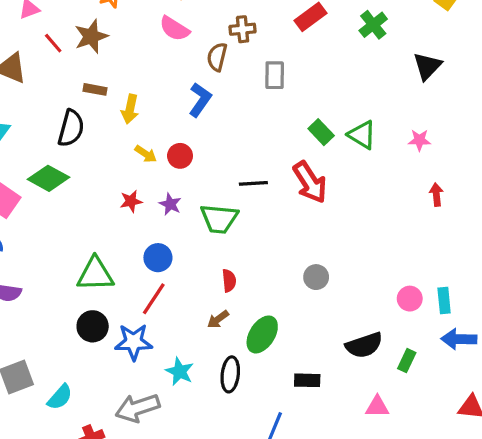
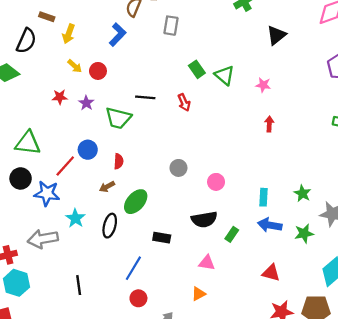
red arrow: (310, 182) -> (184, 102), size x0.6
blue circle: (158, 258) -> (88, 150), moved
pink circle: (410, 299) -> (216, 182), moved

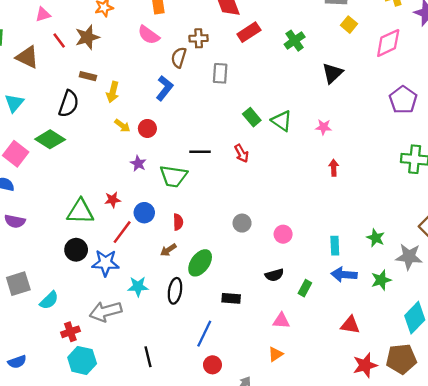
red star: (60, 97) -> (113, 200), moved
cyan star: (75, 218) -> (138, 286), turned -30
black semicircle: (204, 219) -> (274, 275), size x0.7

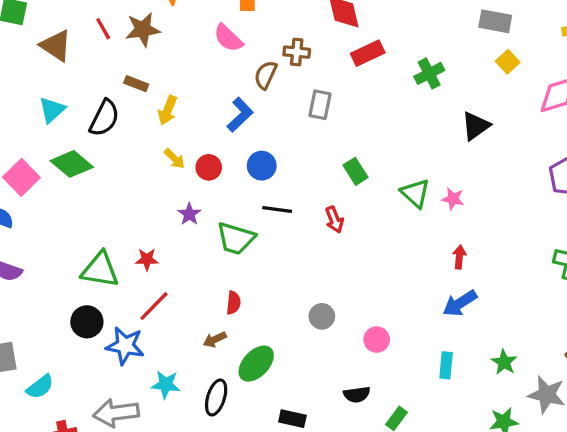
cyan triangle: (14, 103) -> (52, 110), moved
green triangle: (282, 121) -> (415, 193), moved
blue circle: (144, 213) -> (262, 166), moved
blue arrow: (344, 275) -> (460, 303), moved, turned -45

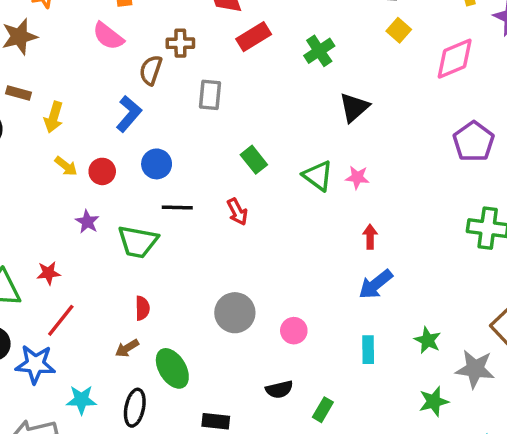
black triangle: (476, 126) -> (354, 107), moved
gray circle: (322, 316) -> (235, 313), size x1.5
green ellipse: (256, 364) -> (172, 368), turned -69

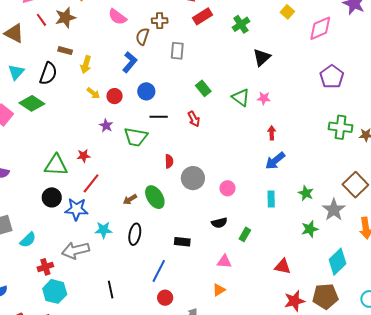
red semicircle: (142, 308) -> (169, 161), moved
green ellipse: (172, 368) -> (155, 197), moved
gray star: (475, 369) -> (334, 210), turned 30

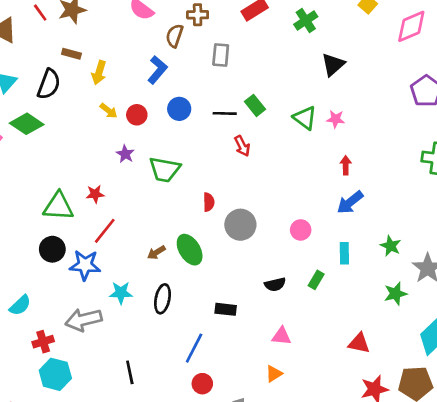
black line: (159, 117) -> (225, 113), moved
pink circle: (227, 188) -> (301, 230), moved
green rectangle: (245, 234) -> (316, 280), moved

